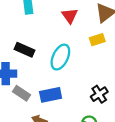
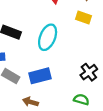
yellow rectangle: (97, 40) -> (84, 18), turned 40

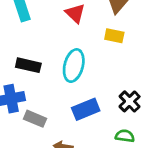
blue rectangle: (40, 76) -> (86, 109), moved

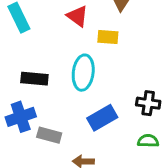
yellow rectangle: (114, 36) -> (108, 37), moved
black cross: (130, 101) -> (148, 103), turned -30

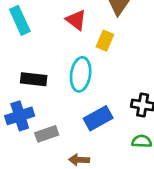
yellow rectangle: (108, 37) -> (105, 41), turned -72
gray rectangle: (49, 135) -> (47, 134), turned -35

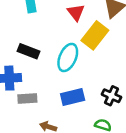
yellow rectangle: (105, 41) -> (95, 35), size x1.6

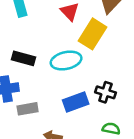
cyan ellipse: (68, 57) -> (66, 61), turned 60
black cross: (111, 96) -> (105, 92), moved

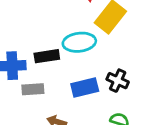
black rectangle: (23, 58) -> (47, 56), moved, turned -30

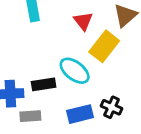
cyan ellipse: (79, 42) -> (75, 71), turned 44

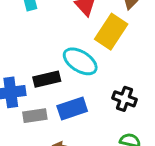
blue rectangle: (80, 114) -> (72, 108), moved

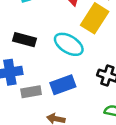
black rectangle: (47, 79) -> (25, 40), moved, turned 30

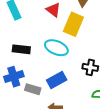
gray rectangle: (31, 92) -> (33, 89), turned 35

